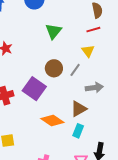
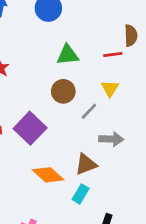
red line: (93, 30) -> (113, 55), moved
green triangle: (53, 31) -> (68, 55), turned 36
brown circle: (54, 68) -> (63, 91), moved

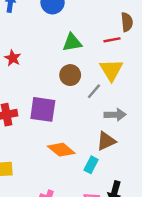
yellow triangle: (110, 88) -> (111, 70), size x1.5
purple square: (30, 128) -> (43, 109), turned -32
brown triangle: (86, 164) -> (106, 141), moved

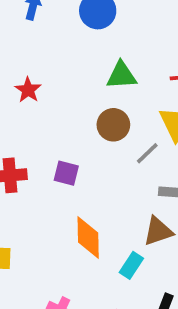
purple square: (43, 109) -> (66, 173), size x0.6
orange diamond: (61, 150) -> (88, 238), turned 44

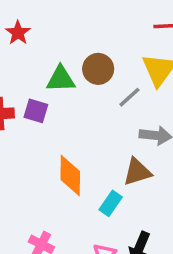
green triangle: (121, 75) -> (61, 79), moved
purple square: (66, 173) -> (36, 111), moved

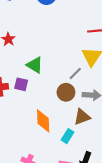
brown circle: (98, 69) -> (66, 92), moved
green triangle: (61, 79) -> (35, 65), turned 36

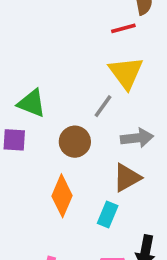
brown circle: (66, 92) -> (75, 142), moved
orange diamond: (43, 121) -> (62, 196), turned 35

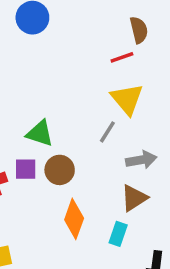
brown circle: (75, 142) -> (60, 170), moved

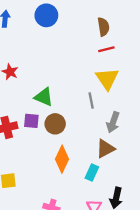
brown semicircle: (139, 30) -> (103, 27), moved
gray line: (107, 132) -> (91, 100), turned -49
gray arrow: (141, 160) -> (113, 122), turned 114

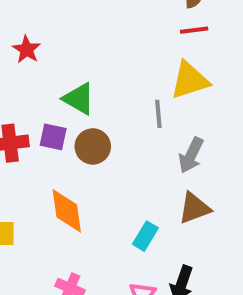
yellow triangle: (107, 79) -> (190, 80), turned 40
brown triangle: (105, 149) -> (194, 208), moved
orange diamond: (62, 159) -> (67, 211), moved, turned -40

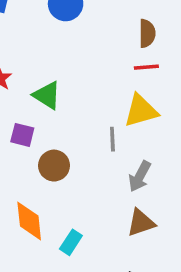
green triangle: (79, 99) -> (47, 95), moved
purple square: (53, 137) -> (22, 135), moved
cyan rectangle: (145, 236) -> (71, 242), moved

